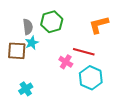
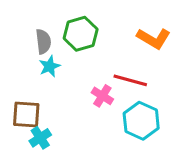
orange L-shape: (99, 25) -> (154, 38), turned -135
brown square: (17, 51) -> (26, 115), moved

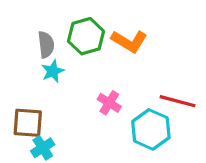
orange L-shape: (154, 38) -> (129, 41), moved
red line: (130, 80) -> (178, 101), moved

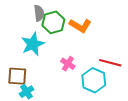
gray semicircle: (46, 45) -> (39, 13), moved
cyan star: (53, 71) -> (33, 44), size x1.6

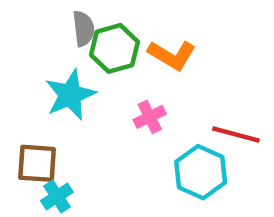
pink cross: (68, 64) -> (150, 117), moved, turned 32

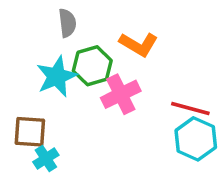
green hexagon: (114, 48) -> (92, 66), moved
pink cross: (150, 117) -> (121, 94), size x1.5
cyan hexagon: (201, 172) -> (196, 139), moved

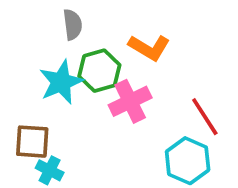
red line: (190, 109) -> (205, 117), turned 42
cyan hexagon: (196, 139) -> (188, 161), moved
cyan cross: (46, 158) -> (50, 170), turned -30

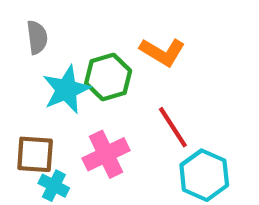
gray semicircle: (73, 25) -> (37, 37), moved
pink cross: (130, 101) -> (106, 154), moved
red line: (205, 117) -> (173, 127), moved

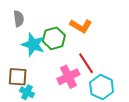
cyan star: (66, 90) -> (33, 45), turned -30
pink cross: (106, 154) -> (68, 77), moved

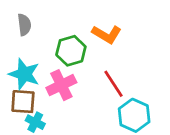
cyan star: (33, 45) -> (24, 74), moved
pink cross: (68, 77) -> (61, 85), moved

